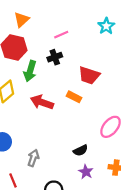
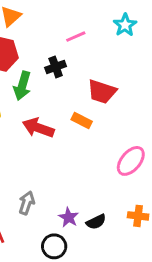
pink line: (61, 35) -> (76, 37), moved
black semicircle: (80, 150) -> (96, 222), moved
purple star: (86, 172) -> (69, 217), moved

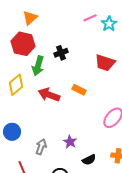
pink line: (76, 37) -> (90, 18), moved
red trapezoid: (102, 92) -> (105, 63), moved
purple star: (69, 217) -> (70, 142), moved

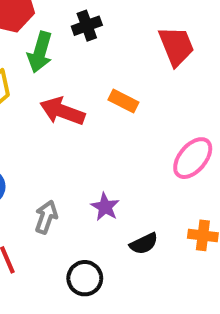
red trapezoid: (105, 63) -> (176, 46), turned -130

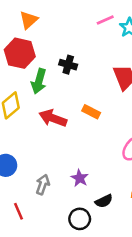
black cross: (87, 26) -> (68, 65), turned 36
black circle: (85, 278) -> (80, 219), moved

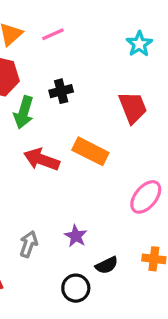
pink line: (105, 20) -> (53, 34), moved
black cross: (68, 65) -> (61, 91), turned -30
orange rectangle: (91, 112) -> (90, 151), size x1.5

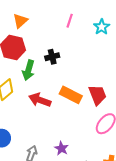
pink line: (53, 34) -> (70, 21), moved, turned -48
red trapezoid: (133, 107) -> (97, 95), moved

